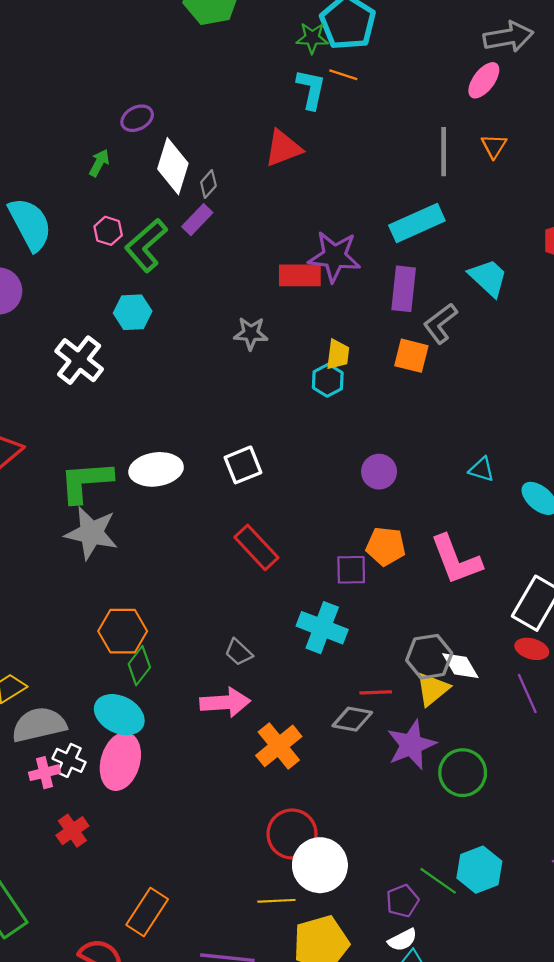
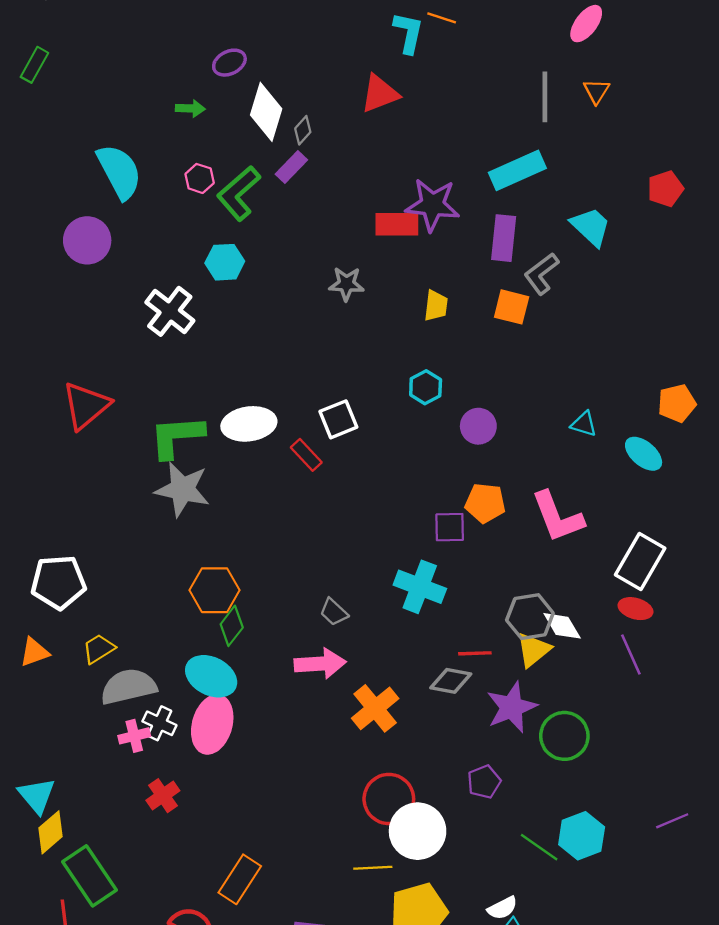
green arrow: (99, 163) -> (190, 108), turned 64
cyan hexagon: (328, 380) -> (426, 387), moved
red rectangle: (256, 547) -> (306, 455), moved, size x0.7
purple pentagon: (402, 901) -> (484, 782), moved

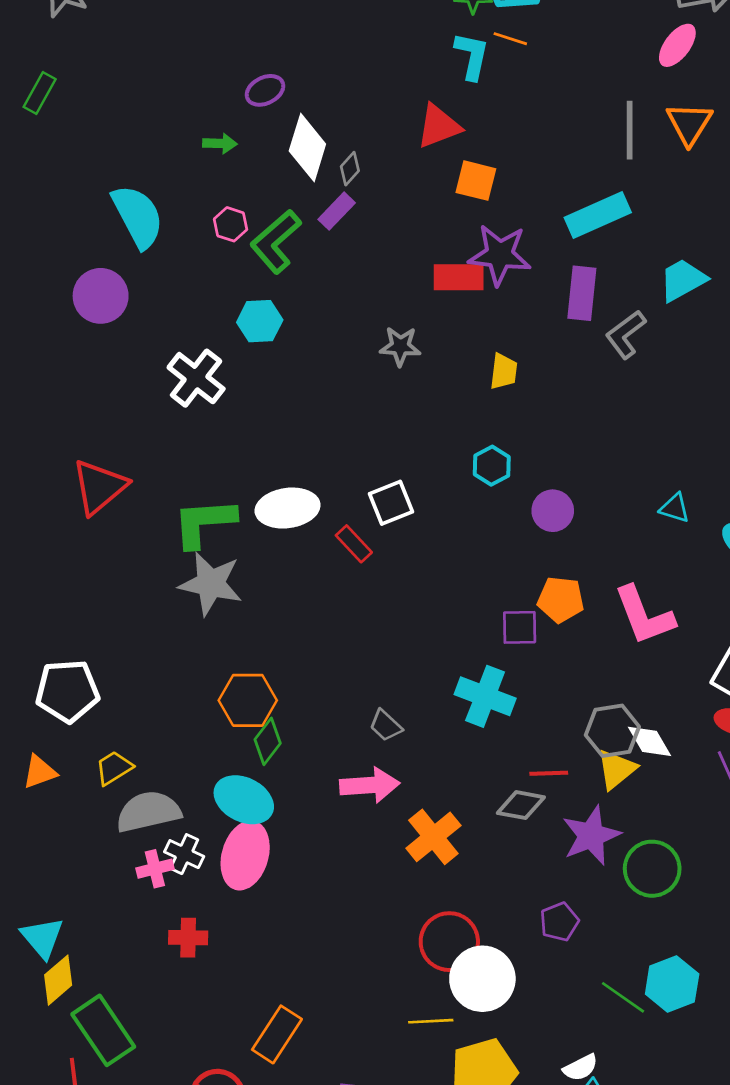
orange triangle: (596, 91) -> (689, 124), size x1.5
cyan trapezoid: (591, 227) -> (683, 280), turned -72
orange square: (512, 307) -> (476, 181), moved
red cross: (163, 796) -> (188, 938), turned 36

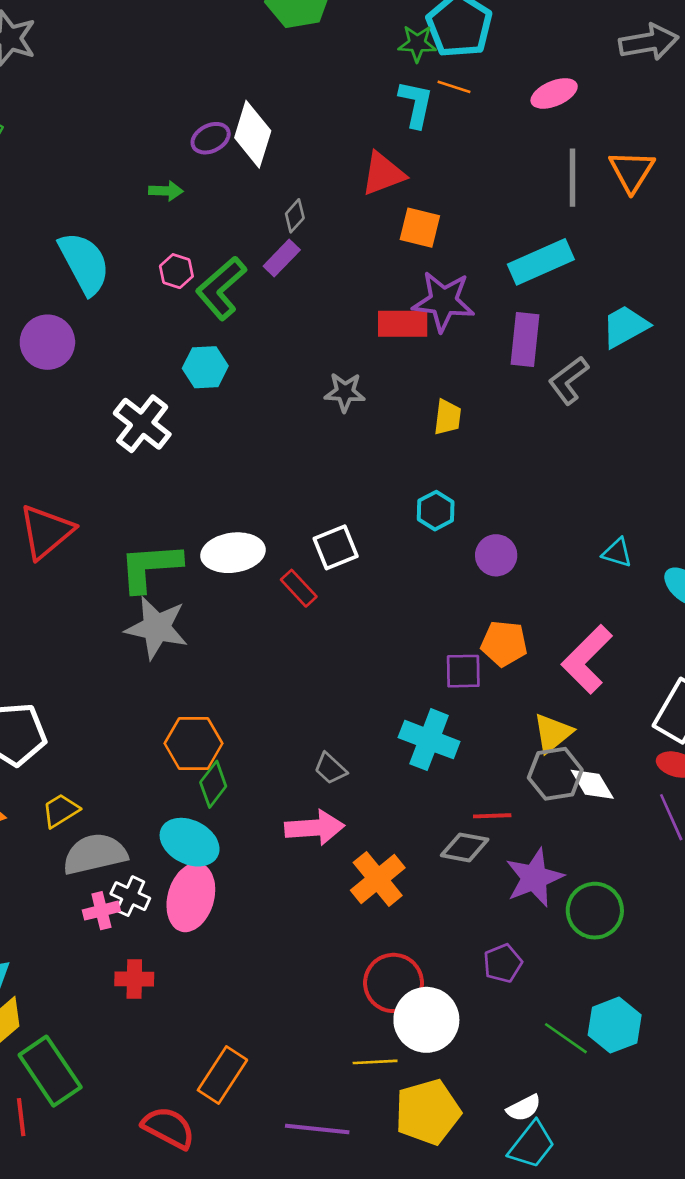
pink ellipse: (677, 45) -> (554, 93), moved, turned 30
white diamond: (307, 147) -> (253, 134), moved
pink L-shape: (644, 615) -> (587, 659), turned 66
yellow triangle: (616, 769) -> (553, 733), moved

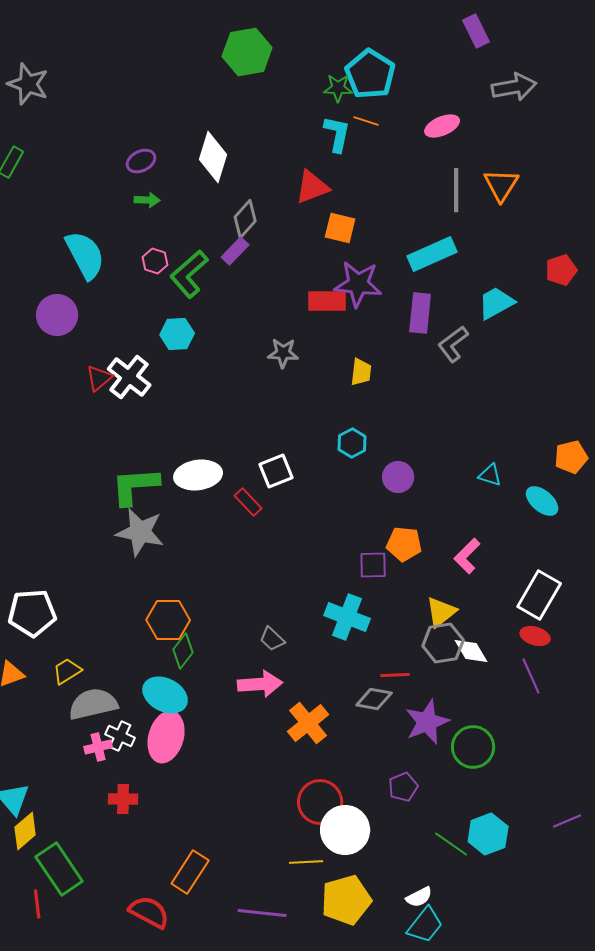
purple ellipse: (211, 138) -> (141, 161), moved
gray diamond: (295, 216) -> (245, 219), size x1.5
red triangle: (46, 532) -> (99, 378), moved, size x0.6
pink L-shape: (587, 659) -> (467, 556), size x0.7

